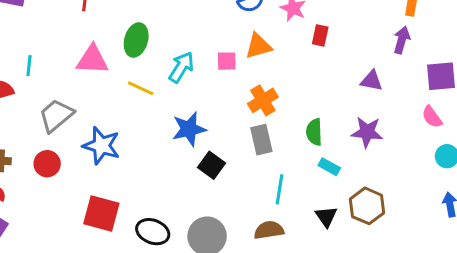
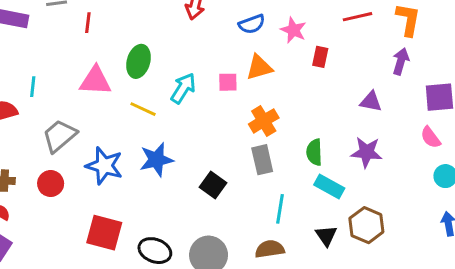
blue star: (189, 129) -> (156, 160), moved
cyan rectangle: (329, 167) -> (329, 186), size x1.4

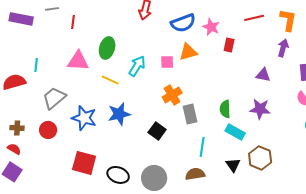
blue semicircle: (252, 24) -> (183, 23), size x1.4
orange cross: (264, 121) -> (172, 95), moved

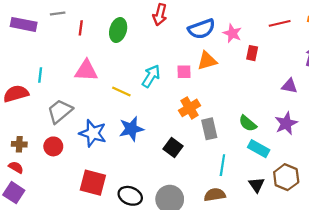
green ellipse: (107, 48) -> (118, 30), moved
green semicircle: (225, 109) -> (248, 123), turned -48
purple star: (260, 109) -> (286, 123), turned -30

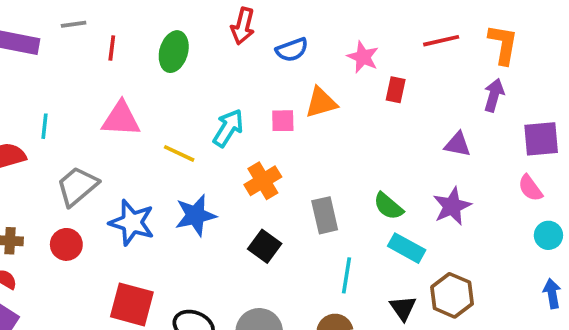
blue semicircle: (202, 29) -> (292, 50), moved, size x0.7
orange cross: (189, 108) -> (263, 181), moved

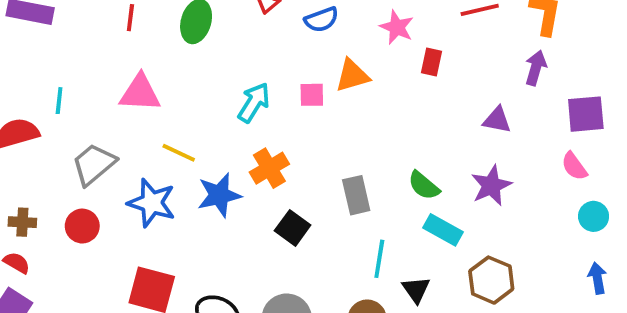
yellow line: (179, 153) -> (179, 153), moved
orange cross: (263, 181) -> (269, 168), moved
black triangle: (403, 308) -> (416, 290), moved

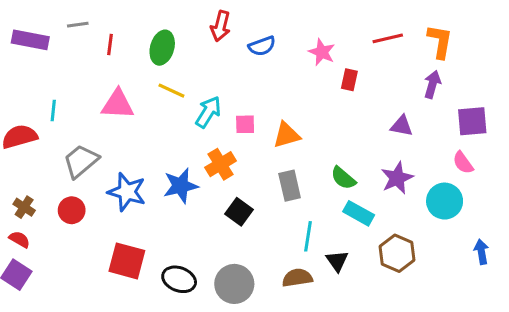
orange triangle: (352, 76) -> (286, 135), moved
pink square: (312, 95) -> (245, 124), moved
yellow line: (179, 153) -> (171, 91), moved
cyan circle: (594, 216) -> (445, 201), moved, size x1.5
brown cross: (22, 222) -> (24, 207), turned 30

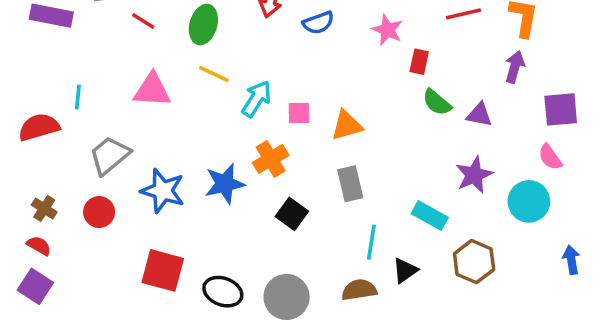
red line: (110, 45) -> (143, 21), turned -65
green semicircle: (343, 178) -> (437, 102), moved
black triangle: (337, 261) -> (405, 270), turned 30

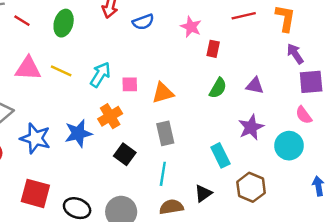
purple arrow: (515, 67) -> (295, 54), moved, turned -50
yellow line: (214, 74) -> (61, 71), moved
green semicircle: (437, 102) -> (218, 88), moved, turned -100
cyan rectangle: (430, 216) -> (220, 155), turned 35
cyan line: (371, 242) -> (163, 174), moved

